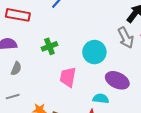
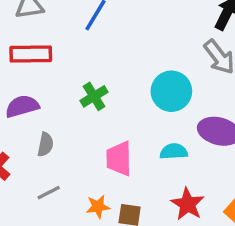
pink trapezoid: (68, 77) -> (119, 159), moved
cyan semicircle: (101, 99) -> (174, 152), moved

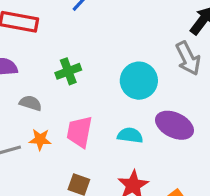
gray semicircle: (45, 144) -> (31, 103), moved, turned -95
orange star: (98, 207) -> (40, 139), moved

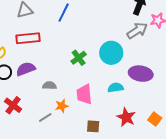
gray arrow: (188, 58) -> (137, 31), turned -80
green cross: (68, 71) -> (79, 58), moved

